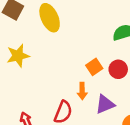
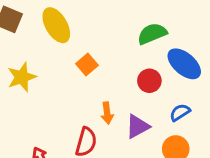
orange square: (94, 67) -> (87, 64), moved

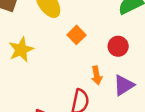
red circle: (149, 81) -> (118, 46), moved

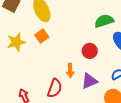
orange square: (77, 35) -> (42, 36), moved

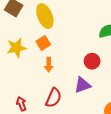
orange arrow: (70, 70) -> (49, 65), moved
purple triangle: (89, 81) -> (83, 85), moved

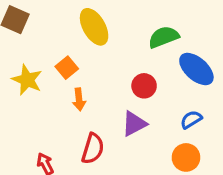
yellow ellipse: (45, 16) -> (94, 27), moved
yellow star: (16, 48) -> (27, 80), turned -30

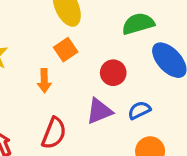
orange square: (67, 68) -> (66, 50), moved
blue semicircle: (191, 120) -> (139, 110), moved

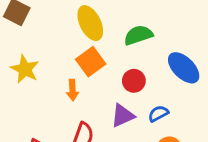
green semicircle: (138, 24) -> (138, 35), moved
orange square: (66, 50) -> (91, 62), size x1.4

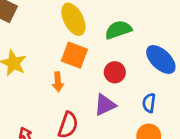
orange square: (91, 62) -> (74, 55), turned -32
blue semicircle: (158, 114) -> (149, 103), moved, turned -54

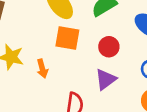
orange arrow: (58, 82) -> (42, 69), moved

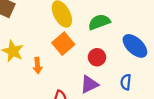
orange square: (67, 38) -> (63, 44), turned 30

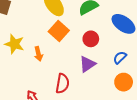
blue semicircle: (126, 82) -> (120, 58), turned 48

